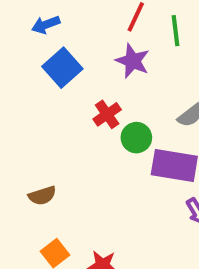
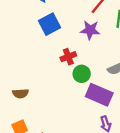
purple star: (133, 61) -> (90, 30), turned -30

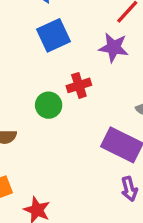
green circle: (82, 74) -> (49, 105), moved

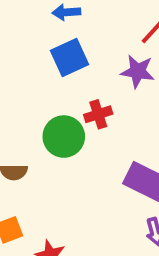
green circle: (49, 105) -> (64, 137), size x1.4

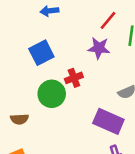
blue square: (69, 58) -> (41, 53), moved

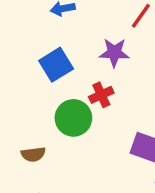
purple star: (99, 48) -> (114, 53), moved

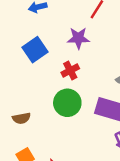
green circle: (73, 118) -> (67, 103), moved

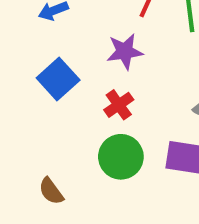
brown semicircle: (21, 118) -> (51, 191), turned 72

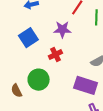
green circle: (121, 157) -> (39, 80), moved

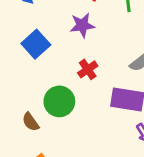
red cross: (55, 55) -> (88, 69), moved

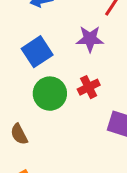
green circle: (59, 101) -> (50, 94), moved

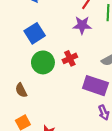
purple star: (90, 39) -> (82, 25), moved

